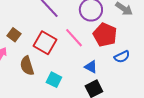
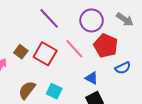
brown square: (14, 35) -> (21, 52), moved
brown semicircle: (27, 66) -> (27, 90), moved, turned 54

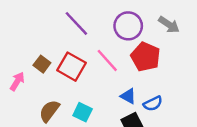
blue semicircle: (123, 68) -> (153, 104), moved

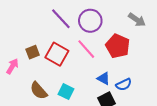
purple circle: (128, 26) -> (90, 21), moved
brown square: (42, 64) -> (33, 52), turned 32
brown semicircle: (49, 111) -> (39, 91), turned -78

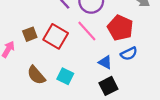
blue semicircle: (124, 85) -> (129, 54), moved

